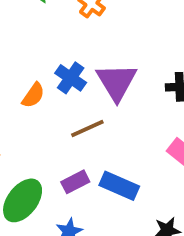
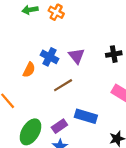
purple triangle: (117, 82) -> (77, 56), size x0.7
purple rectangle: (75, 182) -> (59, 126), moved

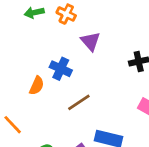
purple triangle: (77, 56) -> (90, 41), moved

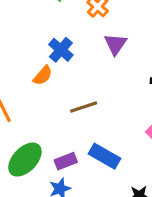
blue cross: (61, 69) -> (61, 50), moved

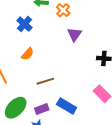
blue cross: (61, 50) -> (24, 24), moved
brown line: (84, 107) -> (45, 81), moved

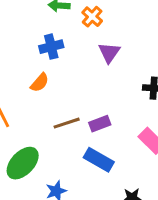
blue cross: (24, 24) -> (51, 47), moved, turned 35
purple rectangle: (42, 109) -> (100, 124), moved

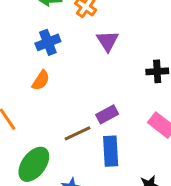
brown line: (67, 123) -> (77, 133), moved
blue rectangle: (99, 160) -> (111, 151), turned 64

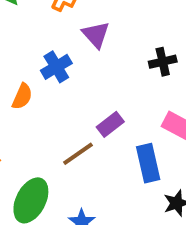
blue cross: (48, 42) -> (56, 67), moved
blue rectangle: (111, 151) -> (148, 163), moved

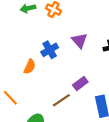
purple triangle: (96, 35) -> (79, 41), moved

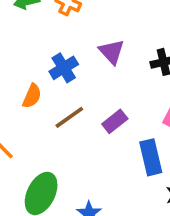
brown line: (61, 100) -> (69, 117), moved

